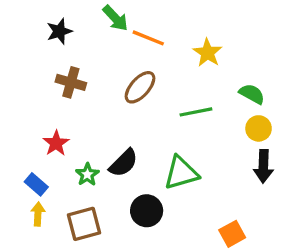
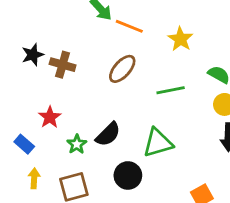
black star: (59, 31) -> (33, 55), moved
blue rectangle: (36, 184) -> (24, 144), moved

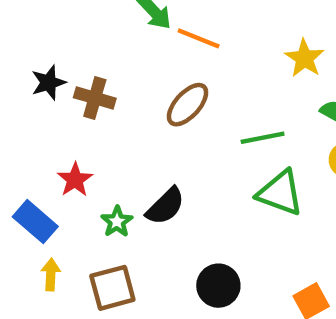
yellow star: (180, 39) -> (304, 58), moved
green triangle: (158, 143) -> (280, 193), moved, turned 36
blue rectangle: (24, 144) -> (35, 222), size x1.4
black circle: (128, 175) -> (218, 286), moved

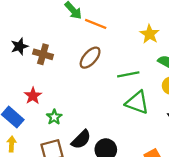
black semicircle: (165, 206) -> (81, 140), moved
yellow arrow: (51, 275) -> (12, 144), moved

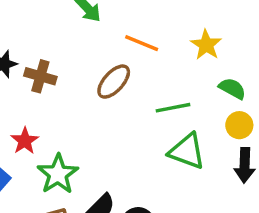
orange line: (96, 24) -> (142, 43), moved
green star: (54, 117) -> (58, 174), size x1.6

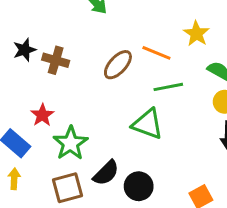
orange line: (142, 43) -> (156, 53), moved
green triangle: (187, 151) -> (148, 124), moved

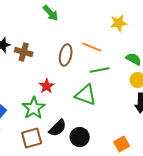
yellow star: (196, 34) -> (119, 23), moved, turned 30
brown ellipse: (118, 65) -> (66, 55), turned -30
red star: (42, 115) -> (47, 86), moved

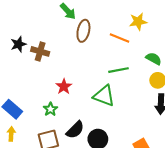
orange line: (92, 47) -> (120, 38), moved
brown ellipse: (66, 55) -> (83, 31), moved
green star: (34, 108) -> (50, 109), size x0.6

